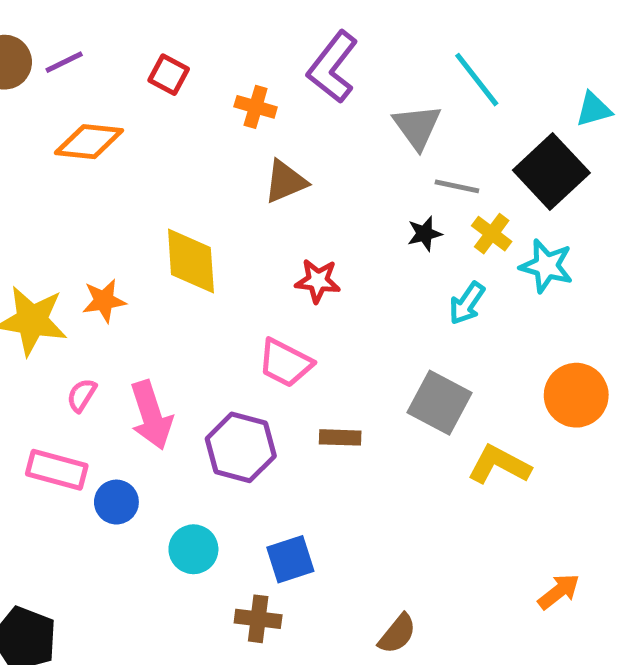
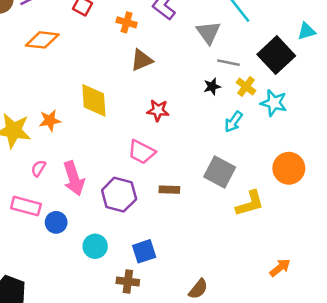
cyan triangle: (594, 109) -> (306, 31), moved
yellow L-shape: (499, 465) -> (250, 203), turned 136

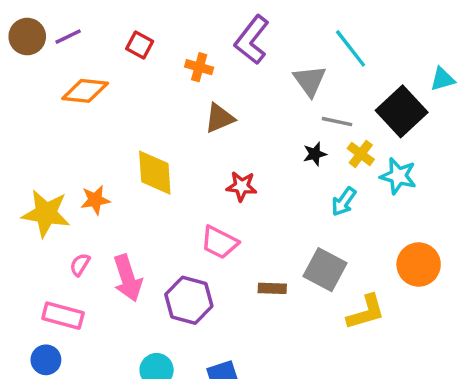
brown rectangle: (169, 190) -> (272, 288), moved
blue circle: (56, 222) -> (46, 360), moved

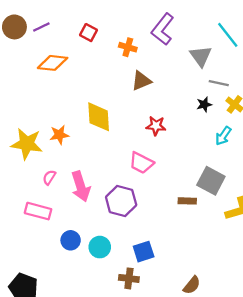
brown rectangle: (272, 288) -> (187, 201), moved
blue circle: (46, 360) -> (71, 240), moved

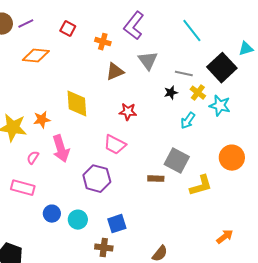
gray triangle: (201, 56) -> (148, 61), moved
pink arrow: (81, 186) -> (61, 149), moved

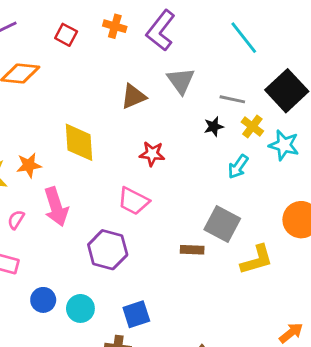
orange cross: (103, 42) -> (115, 26), moved

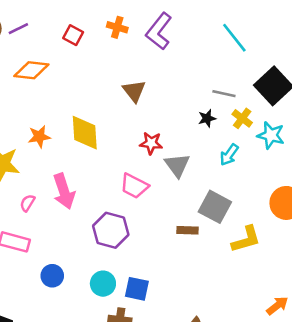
gray triangle: (181, 81) -> (177, 165), moved
brown triangle: (133, 96) -> (134, 91), turned -45
orange star: (29, 165) -> (39, 137), moved
cyan circle: (80, 308) -> (103, 284), moved
blue square: (136, 314) -> (137, 289), turned 30

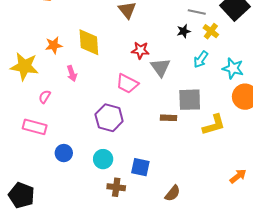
cyan star: (271, 135) -> (233, 68), moved
pink arrow: (64, 191) -> (72, 73), moved, size x0.6
gray square: (215, 207) -> (190, 100), turned -30
blue square: (137, 289) -> (140, 167), moved

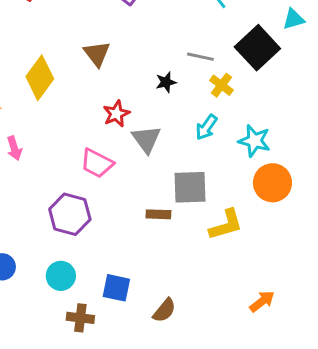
black star: (184, 31) -> (166, 82), moved
yellow diamond: (89, 42) -> (40, 78), moved, turned 40
red star: (140, 50) -> (116, 114), turned -30
brown semicircle: (173, 193) -> (164, 310), moved

